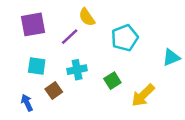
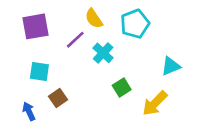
cyan pentagon: (125, 38) -> (135, 24), moved
cyan triangle: (171, 57) -> (171, 66), moved
cyan cross: (77, 70) -> (103, 53), moved, turned -36

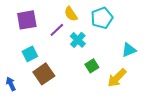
cyan square: (39, 72) -> (30, 54), turned -35
brown square: (58, 98) -> (44, 74), size x1.5
blue arrow: (29, 111) -> (11, 84), moved

